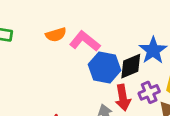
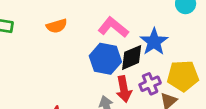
pink L-shape: (85, 41) -> (113, 27), moved

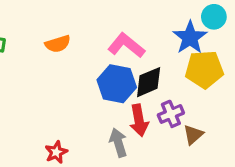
blue star: (154, 42) -> (190, 37), moved
yellow pentagon: (183, 76) -> (204, 69), moved

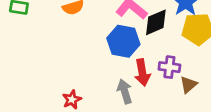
black diamond: (149, 82) -> (156, 22), moved
purple cross: (171, 114) -> (169, 67), turned 30

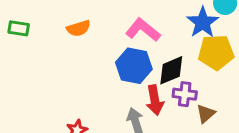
black diamond: (156, 22) -> (171, 70), moved

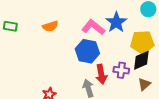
blue star: (203, 22) -> (116, 22), moved
black diamond: (171, 70) -> (141, 60), moved
brown triangle: (206, 114) -> (144, 84), moved

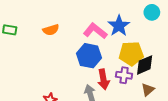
yellow pentagon: (142, 42) -> (131, 54), moved

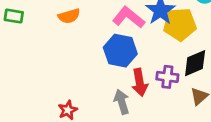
yellow pentagon: (131, 54) -> (180, 24), moved

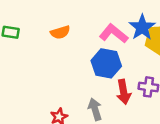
gray arrow: (122, 102) -> (95, 109), moved

